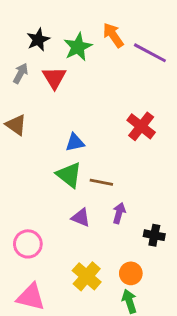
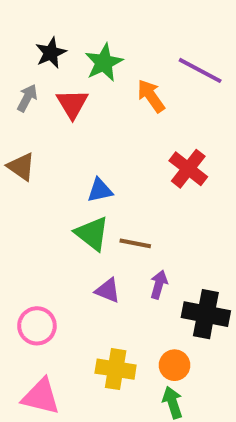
orange arrow: (113, 35) -> (151, 96), moved
black cross: (154, 235) -> (206, 314), size x1.6
yellow cross: (87, 276) -> (116, 369), turned -32

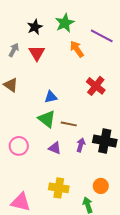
black star: (51, 53) -> (35, 27), moved
green star: (104, 63) -> (65, 23), moved
black cross: (206, 314) -> (105, 141), moved
pink circle: (37, 326) -> (19, 146), moved
orange circle: (175, 365) -> (101, 186), moved

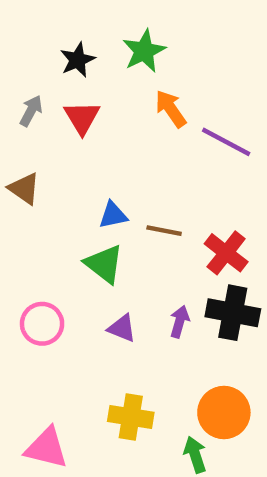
purple line: (102, 36) -> (226, 142), moved
red cross: (96, 86) -> (226, 253), moved
brown line: (69, 124) -> (164, 231), moved
orange circle: (101, 186) -> (224, 413), size x1.5

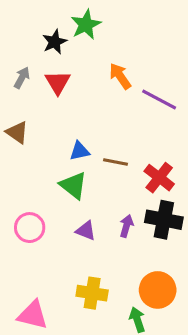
green star: (144, 51) -> (86, 25), moved

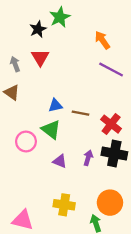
orange arrow: (120, 76) -> (102, 40), moved
gray arrow: (22, 78) -> (15, 64), moved, turned -48
pink circle: (30, 228) -> (26, 141), moved

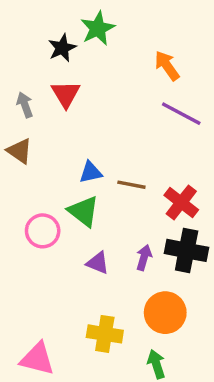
orange circle: (110, 203) -> (165, 313), moved

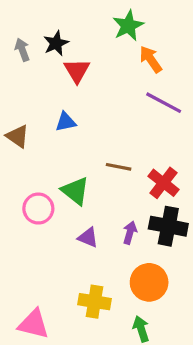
green star: (98, 28) -> (128, 26), moved
red triangle: (66, 94) -> (77, 71), moved
gray arrow: (25, 105) -> (22, 50), moved
blue triangle: (91, 172) -> (66, 122), moved

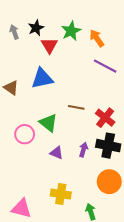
green star: (128, 26) -> (71, 31), moved
blue triangle: (66, 122) -> (42, 78), size x1.6
orange circle: (149, 282) -> (109, 182), moved

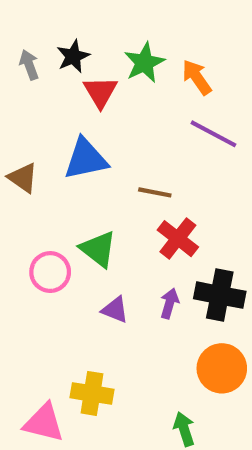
brown line: (76, 107) -> (155, 192), moved
red cross: (105, 118) -> (178, 239), moved
yellow cross: (61, 194) -> (92, 393), moved

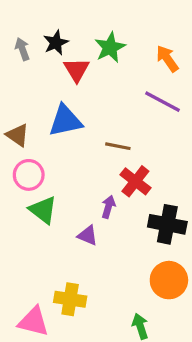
orange arrow: (197, 77) -> (167, 59), moved
green triangle: (98, 249) -> (43, 210), moved
pink circle: (50, 272) -> (29, 175), moved
purple arrow: (169, 303) -> (108, 207), moved

